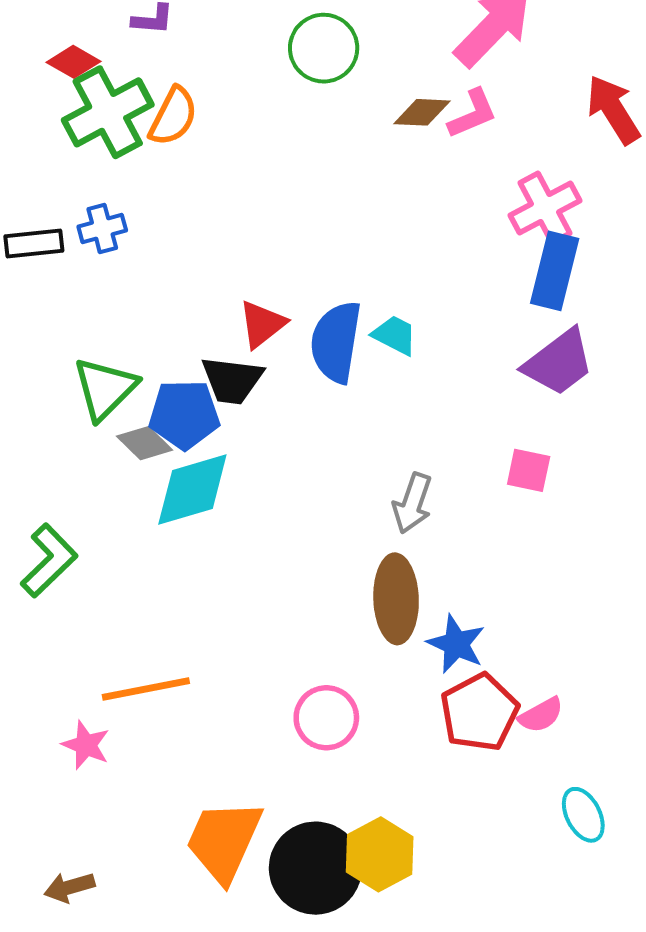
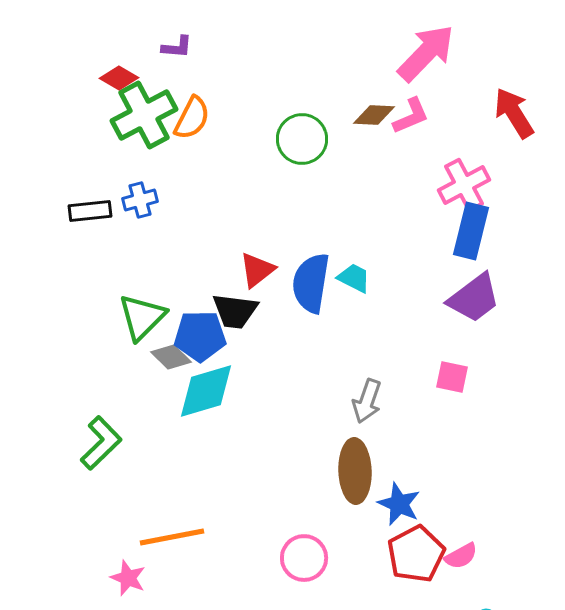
green circle: (324, 48) -> (302, 139), moved

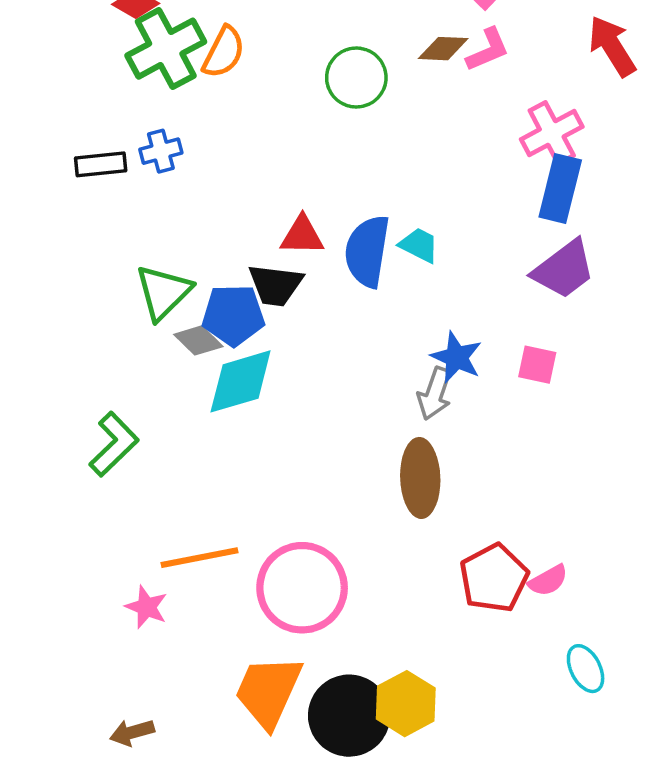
red triangle: (257, 270) -> (302, 236), turned 39
blue star: (399, 504) -> (456, 357), moved
pink circle: (304, 558) -> (302, 588), moved, size x1.6

